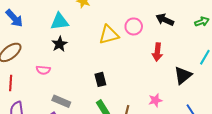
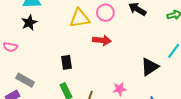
red arrow: (157, 52) -> (102, 40), moved, turned -96

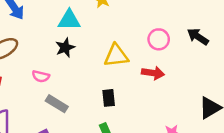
yellow triangle: (80, 18) -> (116, 56), moved
gray rectangle: (25, 80) -> (57, 104), moved

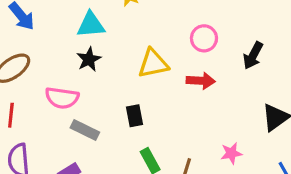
black arrow: (198, 37) -> (253, 55), moved, turned -90
pink semicircle: (41, 76) -> (62, 98), size x1.5
black rectangle: (109, 98) -> (135, 116), moved

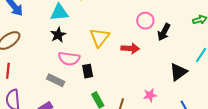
pink circle: (204, 38) -> (145, 21), moved
yellow triangle: (153, 64) -> (100, 37), turned -40
pink semicircle: (62, 98) -> (69, 59), moved

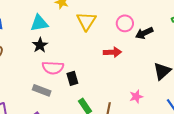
black arrow: (164, 32) -> (144, 33), turned 42
yellow triangle: (100, 37) -> (86, 21), moved

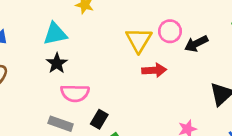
yellow triangle: (86, 21) -> (139, 40), moved
black rectangle: (72, 78) -> (99, 119), moved, turned 48

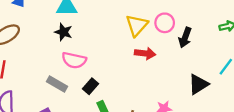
black arrow: (196, 44) -> (185, 37), turned -54
black star: (57, 63) -> (63, 32), turned -30

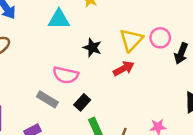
black star: (63, 32) -> (92, 48), moved
red arrow: (145, 53) -> (124, 68), moved, turned -36

